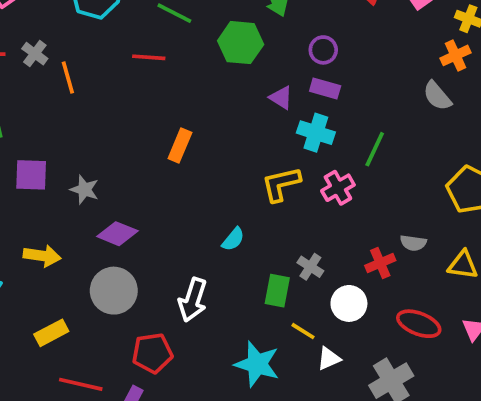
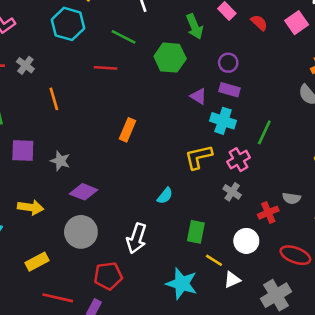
orange line: (68, 77) -> (54, 99), moved
gray cross: (310, 267) -> (232, 192), moved

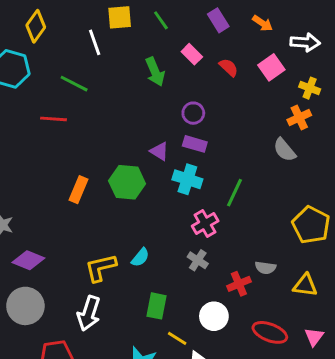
green hexagon: (170, 58) -> (127, 182), moved
yellow L-shape: (198, 157) -> (101, 268), moved
cyan semicircle: (165, 196) -> (140, 257), moved

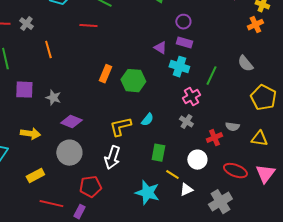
gray semicircle: (285, 150) -> (245, 64), moved
green hexagon: (127, 182) -> (133, 81), moved
pink triangle: (314, 337) -> (265, 174), size x1.5

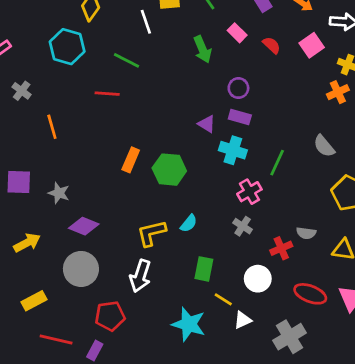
yellow arrow: (30, 134) -> (27, 243), turned -36

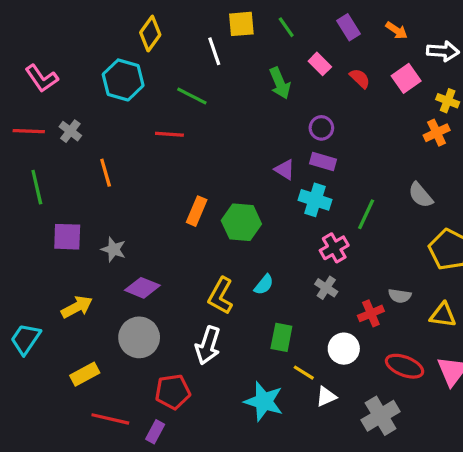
yellow L-shape: (151, 233) -> (221, 296), turned -48

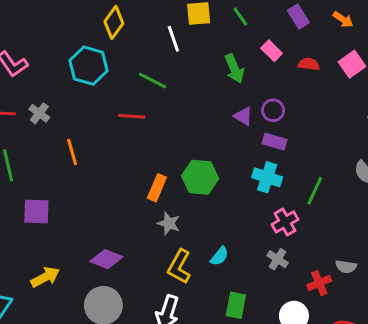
red semicircle: (360, 78) -> (309, 64), turned -36
purple triangle: (285, 169) -> (243, 116), moved
green hexagon: (241, 222) -> (200, 177), moved
gray star: (114, 249) -> (169, 223), moved

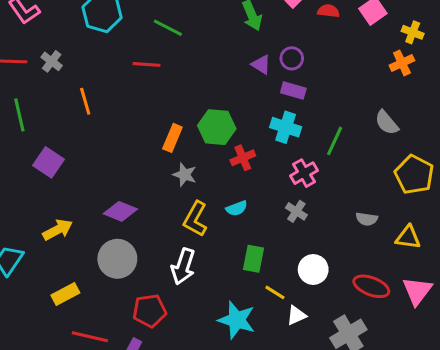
purple square: (36, 212) -> (49, 162), turned 32
cyan semicircle: (219, 256) -> (237, 208), turned 30
red cross: (319, 283) -> (243, 158), moved

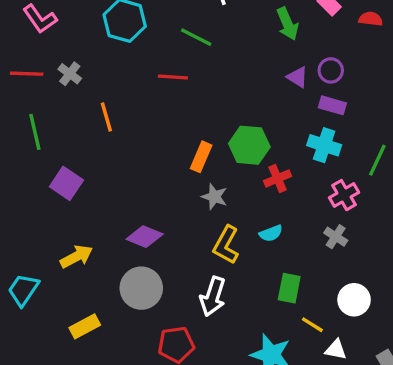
white triangle: (296, 315) -> (336, 350), turned 35

